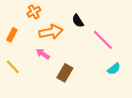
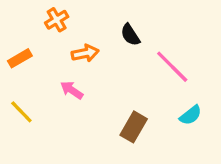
orange arrow: (51, 32) -> (85, 53), size x0.7
orange rectangle: (12, 35) -> (20, 58), turned 32
brown rectangle: (65, 73) -> (134, 127), moved

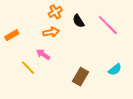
orange cross: (57, 20) -> (55, 12), moved
pink line: (172, 67) -> (108, 25), moved
yellow line: (21, 112) -> (28, 68), moved

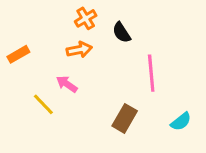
pink line: (108, 25) -> (151, 73), moved, turned 40
cyan semicircle: (115, 70) -> (181, 122), moved

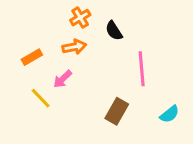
orange rectangle: (18, 54) -> (32, 57), moved
pink arrow: (67, 84) -> (63, 79), turned -78

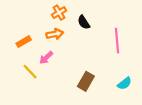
pink line: (142, 69) -> (117, 41), moved

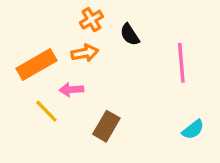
orange rectangle: (24, 42) -> (36, 65), size x1.6
pink arrow: (46, 58) -> (71, 90), turned 40
brown rectangle: (86, 81) -> (106, 126), moved

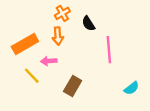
orange arrow: (85, 53) -> (58, 36), turned 96
pink line: (181, 63) -> (109, 50), moved

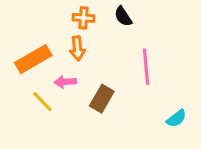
orange cross: (62, 13) -> (84, 18), turned 35
black semicircle: (88, 24) -> (123, 16), moved
brown rectangle: (73, 86) -> (102, 99), moved

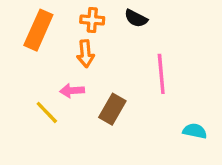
black semicircle: (123, 16) -> (136, 18), turned -30
orange rectangle: (33, 59) -> (38, 30), moved, turned -36
cyan semicircle: (176, 118) -> (195, 131), turned -130

